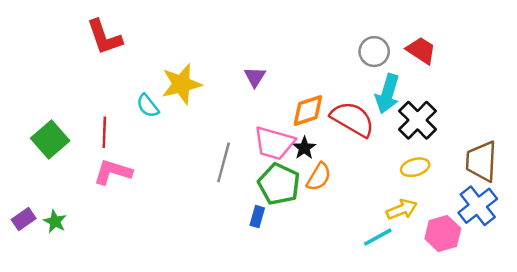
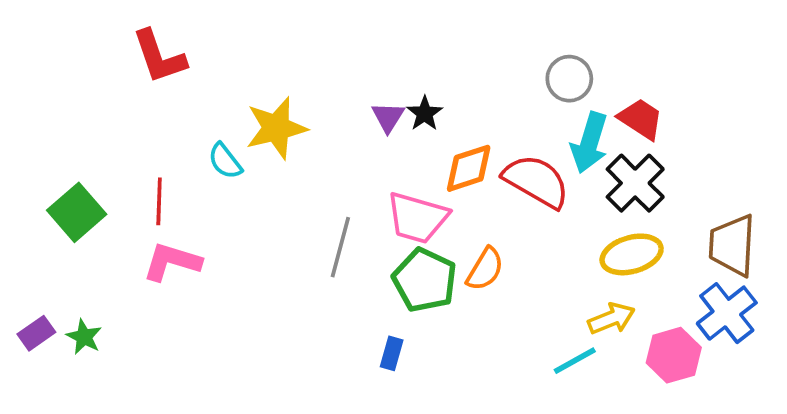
red trapezoid: (421, 50) -> (641, 119), moved
black star: (304, 148) -> (425, 113), moved
yellow ellipse: (415, 167) -> (632, 254), size x1.4
blue rectangle: (257, 217) -> (392, 353), moved

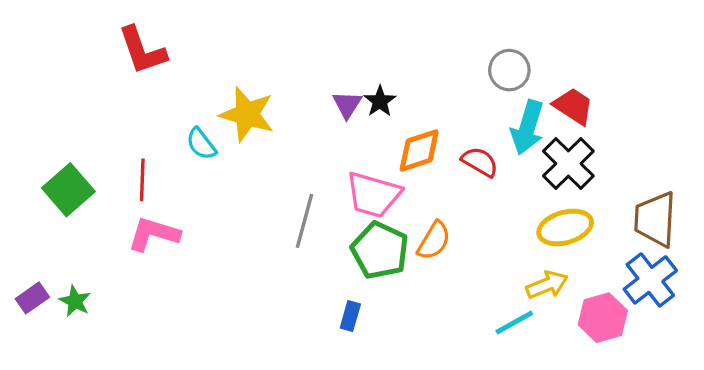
yellow star: (276, 128) -> (247, 114), turned 30
red semicircle: (536, 181) -> (480, 162), size x0.6

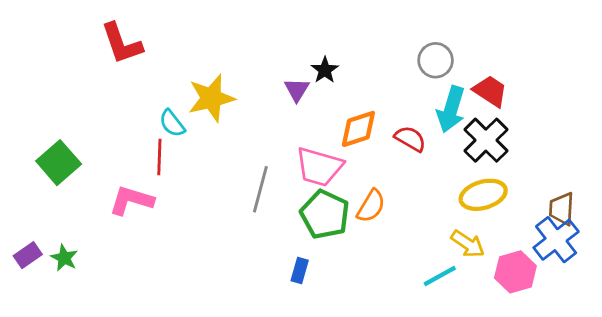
black star: (380, 101) -> (325, 70), moved
yellow star: (247, 114) -> (211, 98), turned -30
red line: (142, 180) -> (159, 157), moved
brown trapezoid: (655, 219) -> (562, 209), moved, size x0.7
yellow arrow: (547, 285) -> (468, 244), turned 56

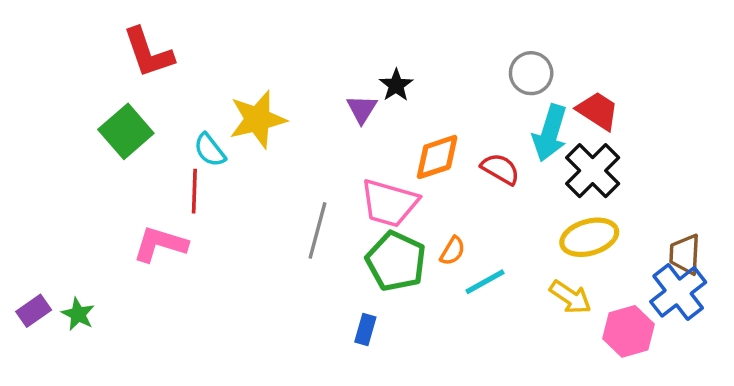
green square: (59, 163) -> (126, 131), moved
orange semicircle: (371, 206) -> (452, 251), size x0.7
cyan line: (440, 276) -> (485, 282), moved

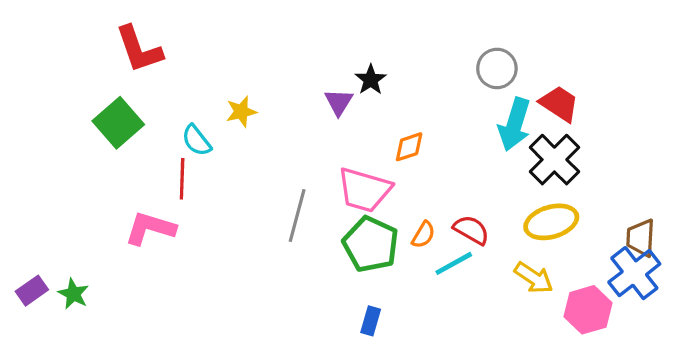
yellow star: (258, 119) -> (241, 112), size x0.6
orange diamond: (437, 157) -> (409, 147), size x0.7
red semicircle: (500, 169) -> (471, 230), moved
blue rectangle: (365, 330) -> (371, 321), moved

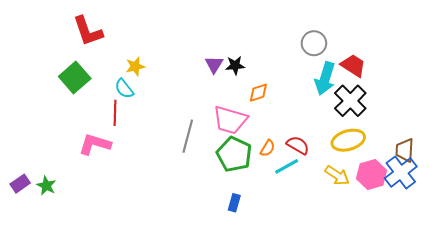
black star: (371, 80) -> (235, 65), moved, turned 30
yellow star: (241, 112) -> (135, 66), moved
pink hexagon: (588, 310) -> (371, 174), moved

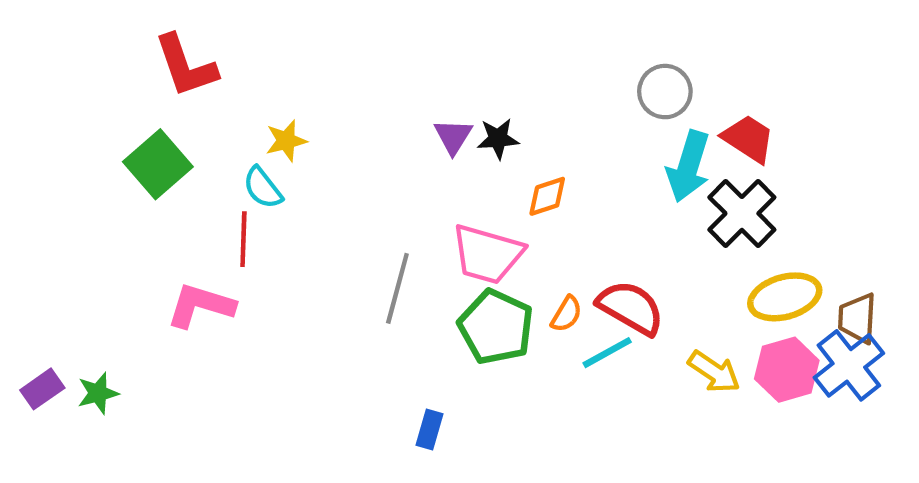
yellow ellipse: (348, 140) -> (785, 297), moved
red semicircle: (298, 145) -> (631, 308), size x1.4
green star: (46, 186) -> (98, 393), turned 30
blue rectangle: (234, 203) -> (430, 430), moved

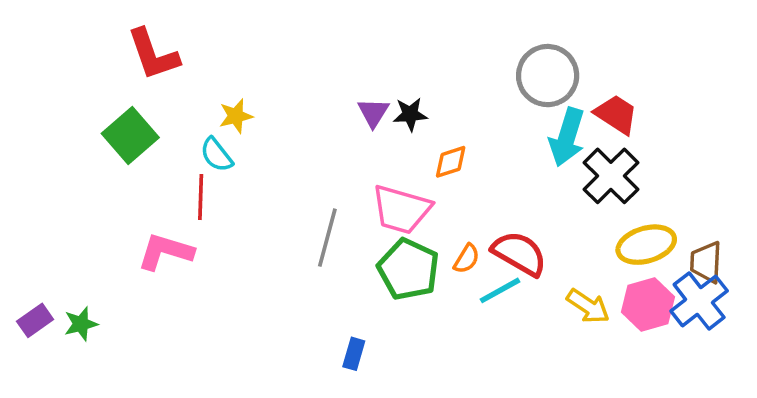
gray circle: (665, 92) -> (548, 76), size x1.4

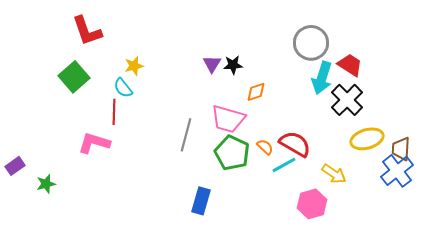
orange semicircle: (467, 259) -> (265, 147), turned -78
pink hexagon: (648, 304) -> (312, 204), moved
purple rectangle: (35, 320) -> (15, 166), moved
blue rectangle: (354, 354) -> (201, 201), size x1.5

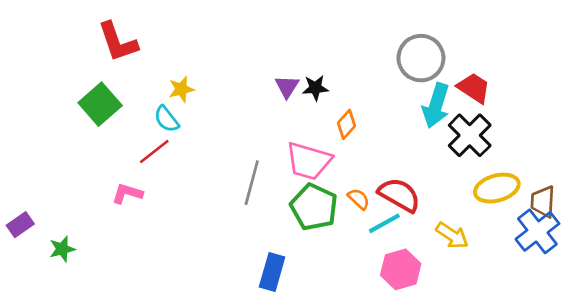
orange diamond: (256, 92) -> (347, 124), turned -30
red line: (114, 112) -> (154, 152), turned 50
pink L-shape: (94, 143) -> (127, 193), size x0.7
pink hexagon: (312, 204) -> (401, 269), moved

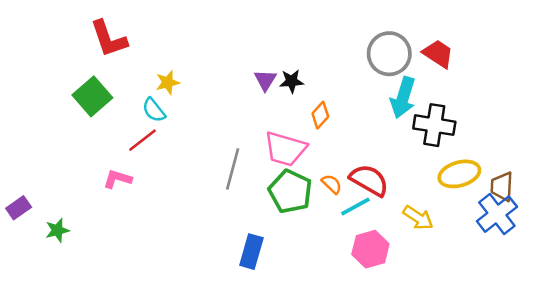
red trapezoid: (474, 88) -> (438, 54), moved
black cross: (470, 135) -> (434, 125), turned -36

